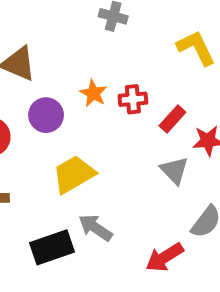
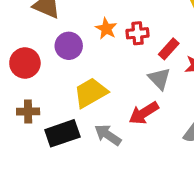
gray triangle: (174, 170) -> (159, 79), moved
black rectangle: (52, 247) -> (62, 133), moved
red arrow: (165, 257) -> (144, 113), moved

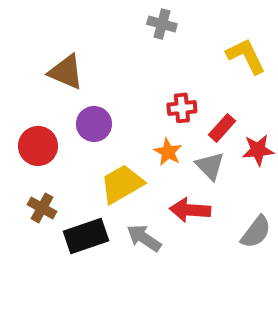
orange star: (106, 29) -> (168, 152), moved
brown cross: (28, 111) -> (42, 208), turned 30
red arrow: (144, 113) -> (190, 210), turned 36

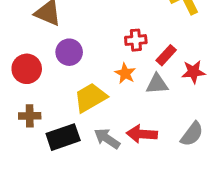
gray triangle: (210, 166) -> (157, 84), turned -50
brown cross: (42, 208) -> (30, 116), turned -30
red arrow: (190, 210) -> (142, 134), moved

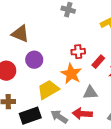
orange star: (125, 73) -> (71, 74), size x1.5
gray triangle: (157, 84) -> (90, 93), moved

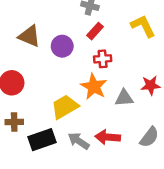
purple circle: (34, 60) -> (62, 46), moved
red rectangle: (98, 62) -> (95, 31), moved
gray triangle: (90, 93) -> (124, 98), moved

